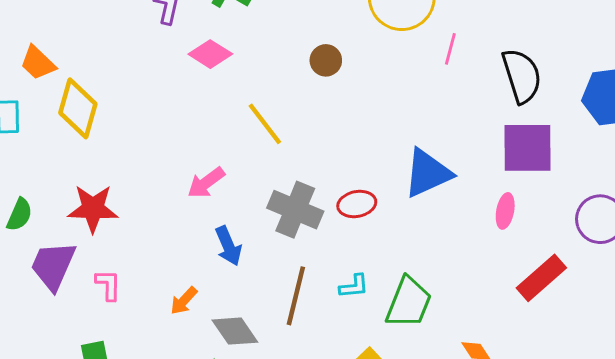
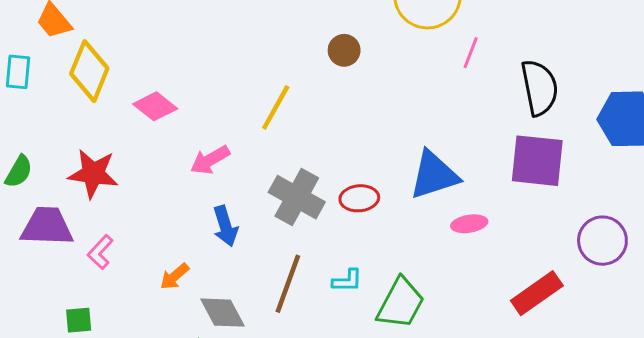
pink diamond: (210, 54) -> (155, 106), moved
yellow line: (265, 124) -> (276, 107), turned 60
pink ellipse: (505, 211) -> (469, 224), moved, turned 64
purple trapezoid: (53, 266) -> (47, 227), turned 62
pink L-shape: (108, 285) -> (100, 252), turned -144

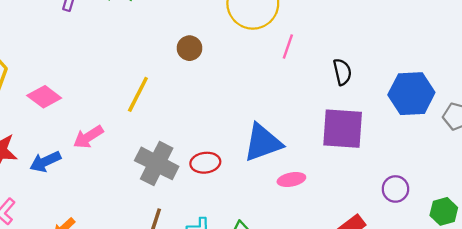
black semicircle: (539, 88) -> (342, 72), size x0.6
blue arrow: (225, 226) -> (45, 162), moved, turned 84
purple circle: (602, 241) -> (395, 189), size x0.7

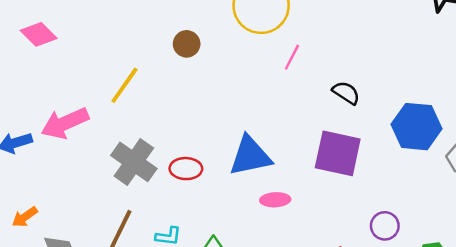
black semicircle: (342, 72) -> (346, 93), turned -52
pink diamond: (44, 97) -> (39, 34), moved
pink arrow: (88, 137) -> (65, 123), size x1.4

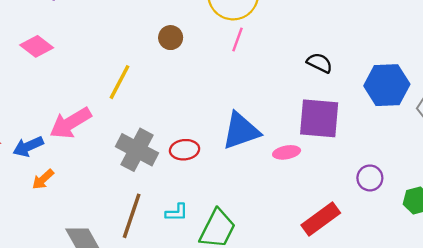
pink line: (292, 57) -> (238, 39), moved
pink ellipse: (275, 200) -> (287, 152), moved
orange arrow: (25, 217) -> (43, 179), moved

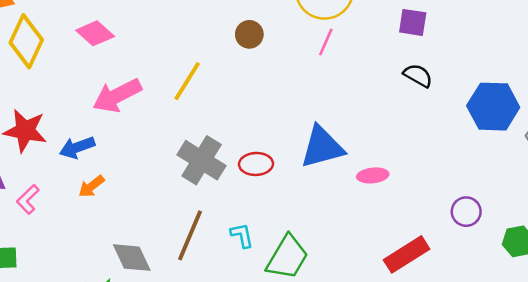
purple square: (319, 118) -> (413, 22), moved, size x0.6
pink arrow: (71, 123) -> (117, 96), moved
cyan L-shape: (177, 213) -> (242, 235), turned -105

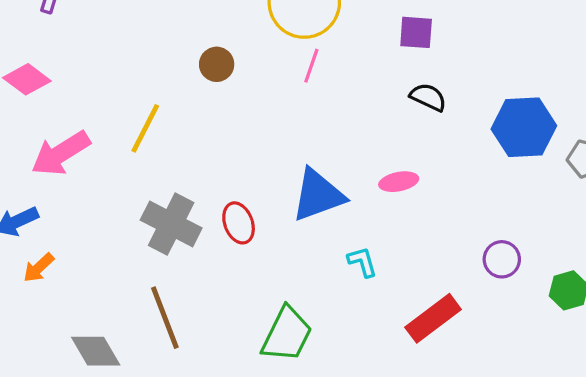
red ellipse: (256, 164) -> (239, 223), turned 76
pink ellipse: (373, 175) -> (399, 182), moved
brown line: (190, 235) -> (165, 318), turned -39
cyan L-shape: (242, 235) -> (362, 262), moved

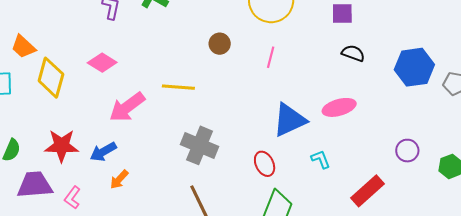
pink line: (311, 66) -> (271, 57), moved
yellow line: (145, 128) -> (178, 87), turned 72
pink ellipse: (399, 182) -> (339, 107), size x1.4
red ellipse: (239, 223) -> (265, 164), moved

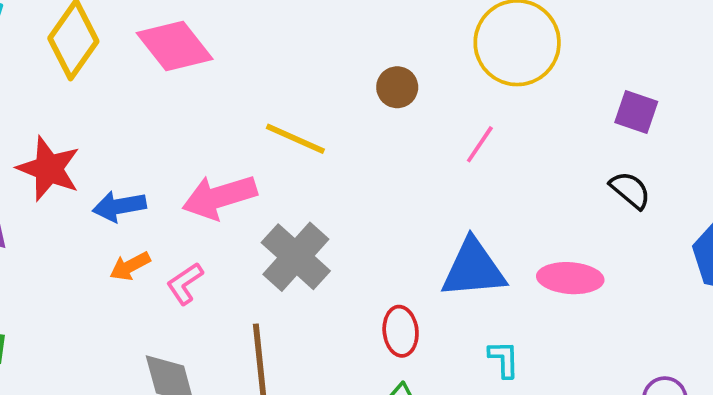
pink diamond: (102, 63) -> (175, 46), size x1.4
pink arrow: (127, 107) -> (219, 197), moved
pink L-shape: (72, 198) -> (185, 284), moved

